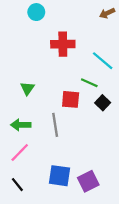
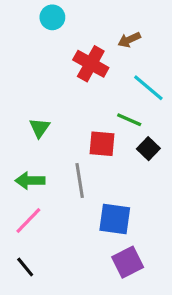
brown arrow: (107, 13) -> (129, 40), moved
red cross: (63, 44) -> (91, 64), turned 30
blue square: (60, 176) -> (115, 219), moved

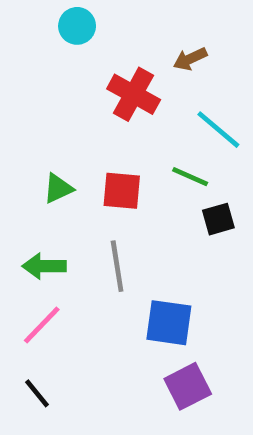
green triangle: (40, 128) -> (58, 188), turned 30
red square: (102, 144) -> (122, 191), moved
black square: (148, 149) -> (218, 219), turned 30

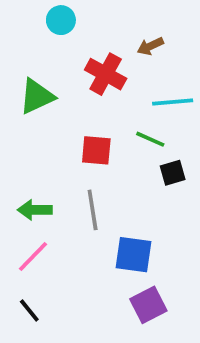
cyan line: (218, 130) -> (173, 102), turned -45
green triangle: (58, 188) -> (37, 96), moved, size x1.5

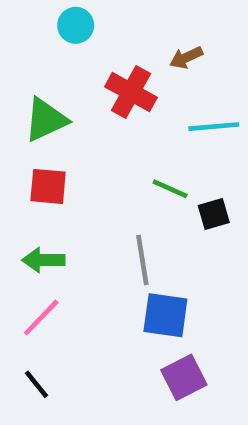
green line: (150, 139) -> (170, 189), moved
red square: (96, 150) -> (48, 186), moved
gray line: (93, 210) -> (142, 260), moved

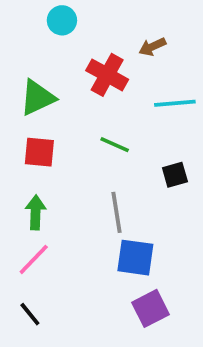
green line: (170, 189) -> (115, 145), moved
green arrow: (43, 260) -> (36, 212), turned 92

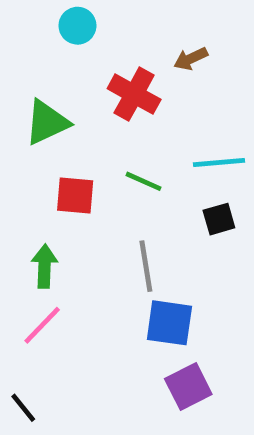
cyan line: (175, 103) -> (219, 162), moved
red square: (39, 152) -> (75, 195), moved
black line: (30, 314) -> (23, 408), moved

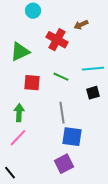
purple square: (188, 386) -> (64, 164), moved

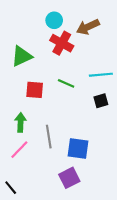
cyan circle: (33, 11) -> (54, 20), moved
brown arrow: (81, 25) -> (88, 27), size x1.5
gray line: (62, 113) -> (49, 137), moved

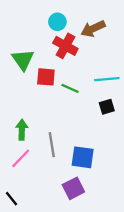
green triangle: (22, 56) -> (23, 60), turned -40
red square: (35, 90) -> (46, 77), moved

